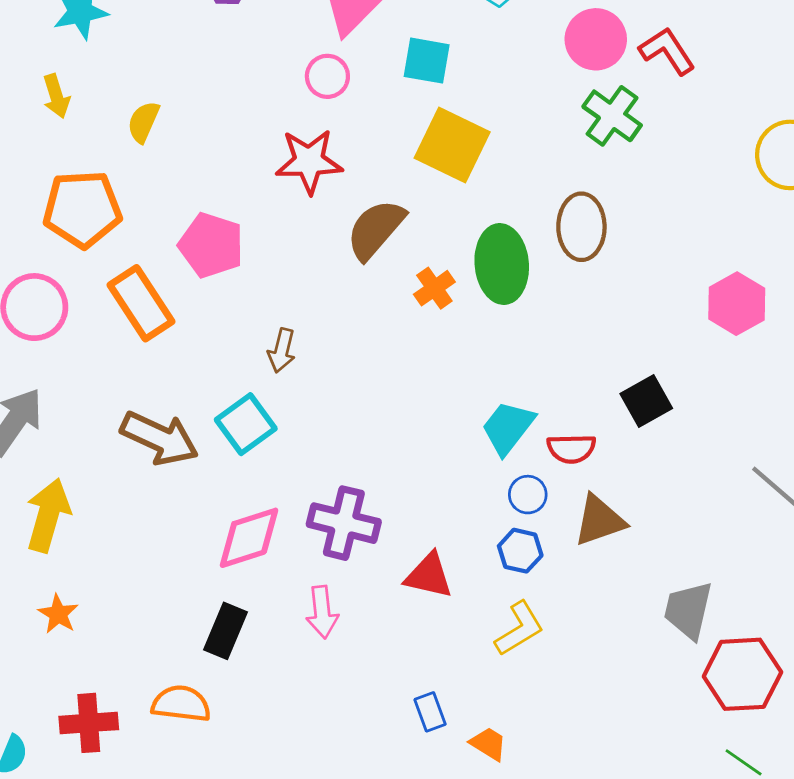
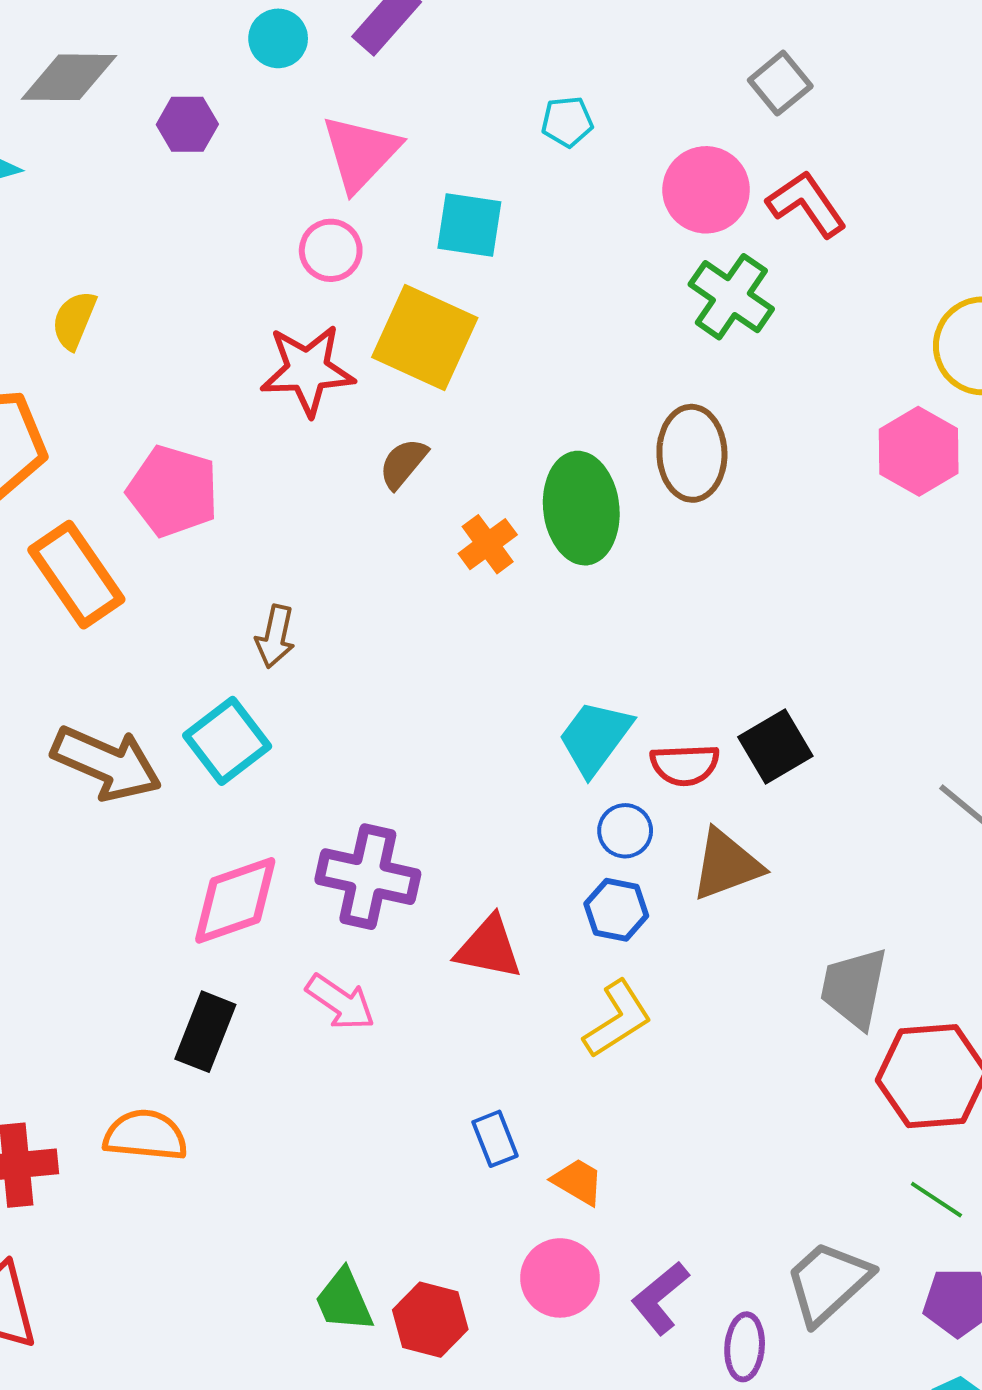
yellow square: (452, 145) -> (425, 338), moved
brown semicircle: (376, 229) -> (403, 463), size x0.6
pink hexagon: (737, 304) -> (919, 451), moved
black square: (646, 401) -> (775, 747), moved
pink arrow: (322, 612) -> (340, 1002), turned -48

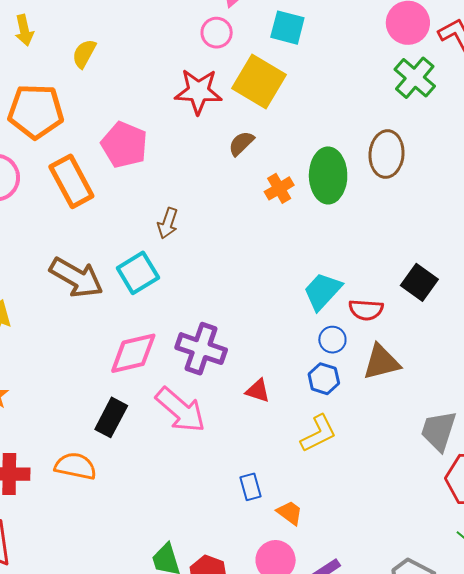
black square: (775, 747) -> (419, 282), moved, turned -30
red triangle: (489, 948) -> (258, 391), size x0.7
pink arrow: (340, 1002) -> (180, 410), size x1.5

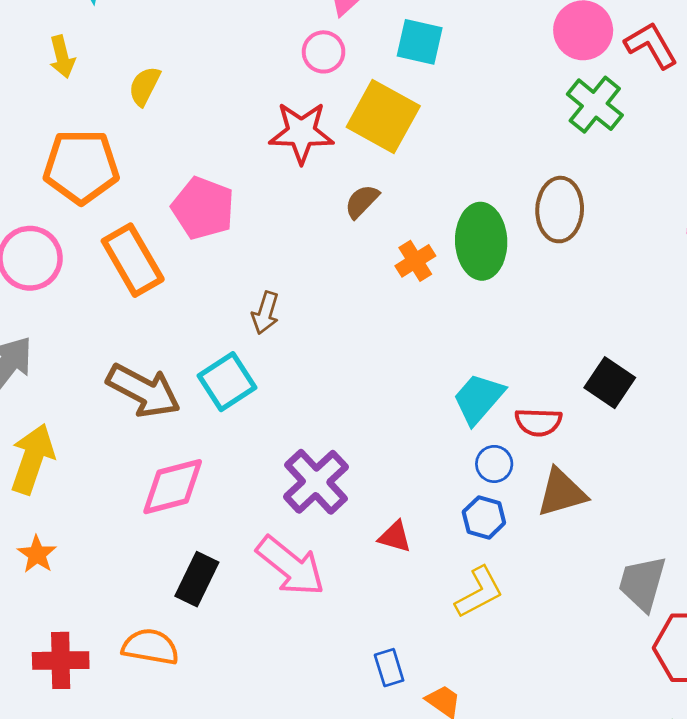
purple cross: (201, 349) -> (316, 482), turned 30
pink diamond: (133, 353) -> (173, 487), moved

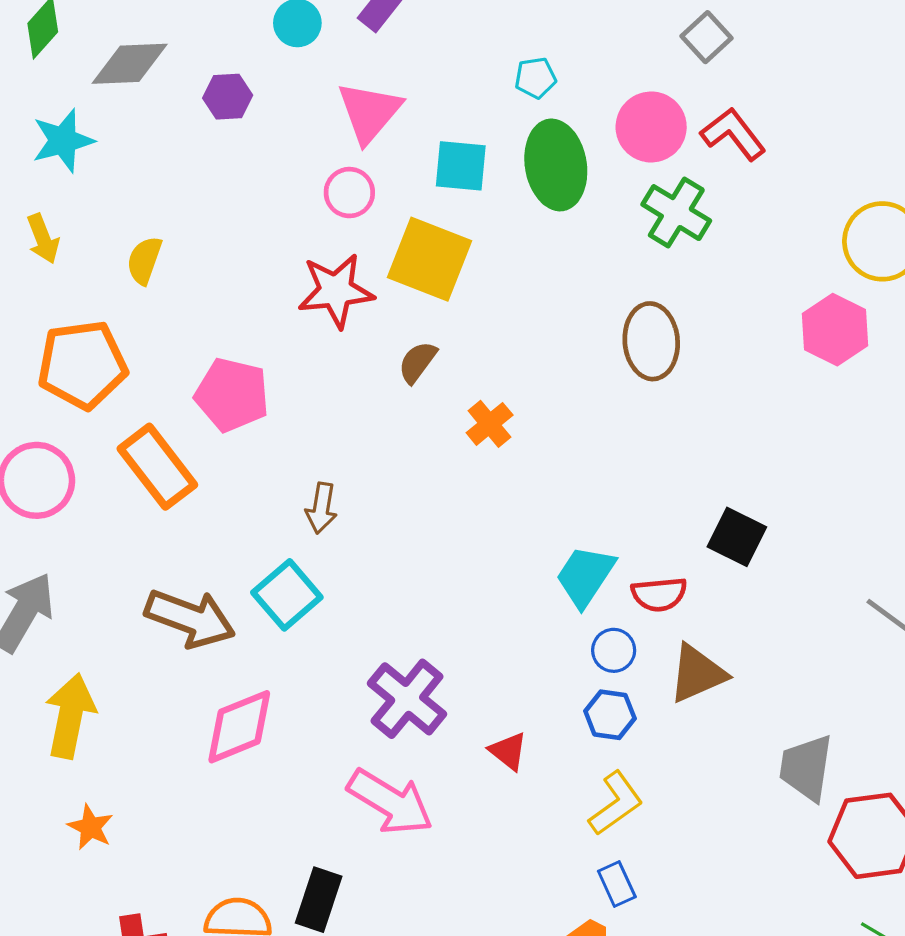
green ellipse: (481, 241) -> (556, 165), moved
red triangle: (395, 537) -> (508, 751), turned 30
black rectangle: (197, 579) -> (319, 900), moved
blue rectangle: (389, 668) -> (617, 884), moved

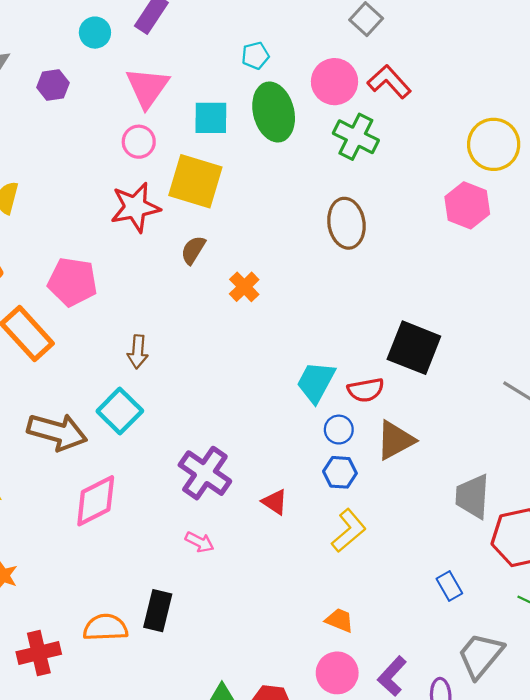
black square: (737, 537) -> (414, 348), size x1.4
pink arrow: (390, 802) -> (200, 542), size x0.5
blue rectangle: (617, 884) -> (449, 586), moved

